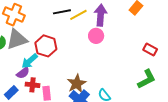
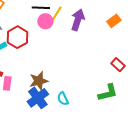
yellow line: (78, 15) -> (56, 14), turned -42
pink circle: (96, 36) -> (45, 21), moved

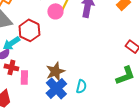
cyan semicircle: (63, 99) -> (81, 87), turned -136

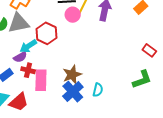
pink rectangle: (24, 77) -> (41, 80), size x1.5

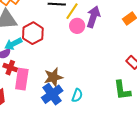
pink circle: (73, 15) -> (77, 26), moved
green L-shape: (142, 79) -> (122, 90), turned 95

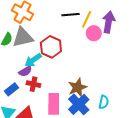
pink rectangle: (22, 79) -> (54, 104), moved

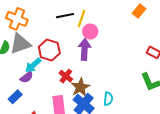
purple arrow: (109, 22) -> (85, 49), moved
red cross: (33, 84) -> (66, 76), moved, turned 32

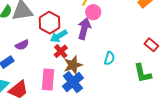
cyan arrow: (33, 65) -> (59, 36), moved
cyan semicircle: (108, 99) -> (109, 58), moved

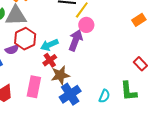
red hexagon: (50, 23) -> (25, 39), moved
cyan semicircle: (109, 58) -> (104, 96), moved
blue cross: (73, 82) -> (70, 94), moved

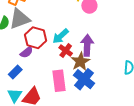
purple arrow: (76, 40) -> (87, 45), moved
blue cross: (70, 94) -> (84, 79), moved

